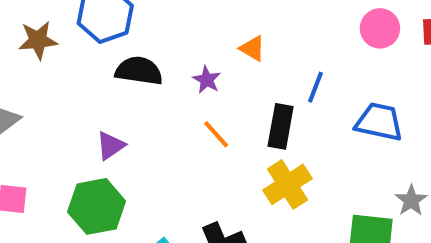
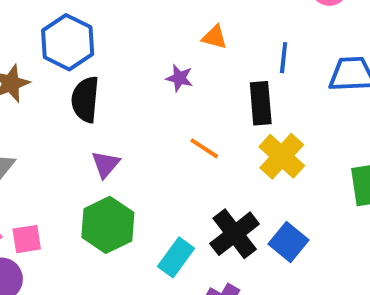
black semicircle: (139, 71) -> (85, 99), moved, turned -78
orange line: (216, 134) -> (204, 148), moved

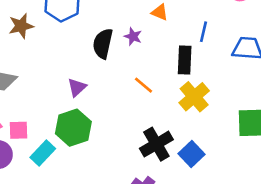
black semicircle: (85, 99) -> (103, 44), moved
cyan rectangle: (176, 257) -> (43, 153), moved

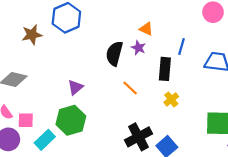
purple star: (133, 36) -> (138, 48), moved
black semicircle: (103, 44) -> (114, 53), moved
yellow cross: (194, 97) -> (171, 99), size x0.6

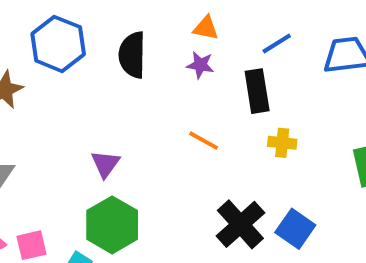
blue line: (182, 46) -> (277, 43), turned 56
black semicircle: (114, 53) -> (132, 55), moved
yellow cross: (171, 99) -> (282, 143), turned -32

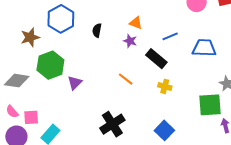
black semicircle: (132, 55) -> (97, 30), size x0.6
black rectangle: (257, 91) -> (156, 59), turned -50
black cross: (240, 224) -> (112, 124), moved
green hexagon: (112, 225) -> (50, 65), moved

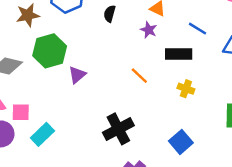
blue line: (170, 36) -> (198, 29), turned 49
black rectangle: (156, 59) -> (179, 54), turned -45

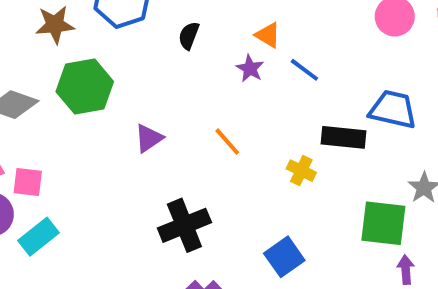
blue line: (198, 29) -> (304, 70), moved
black rectangle: (179, 54) -> (343, 137), moved
purple triangle: (77, 75) -> (149, 138), moved
cyan rectangle: (42, 134) -> (39, 237), moved

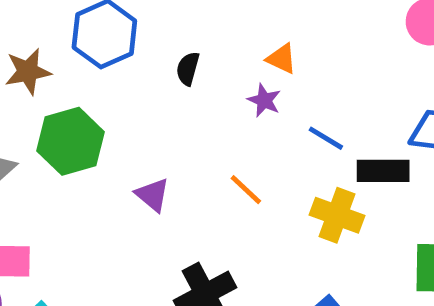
blue line: (304, 70) -> (326, 138), moved
purple triangle: (149, 138) -> (153, 195), turned -40
yellow cross: (301, 171) -> (337, 215), size x1.5

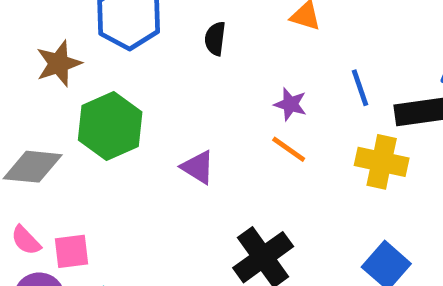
purple star: (264, 100) -> (290, 104), moved
blue line: (326, 138) -> (360, 88), turned 48

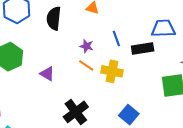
black semicircle: (215, 39) -> (54, 18), size x1.6
yellow cross: (382, 162) -> (112, 71), moved

